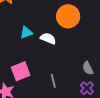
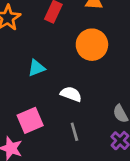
white semicircle: (48, 38) -> (71, 94), moved

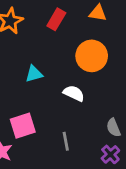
white semicircle: (71, 94) -> (74, 93), moved

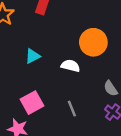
orange circle: (92, 56) -> (93, 42), moved

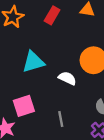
cyan triangle: (33, 56) -> (33, 62), size x1.5

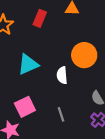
white semicircle: (67, 78) -> (62, 75), turned -112

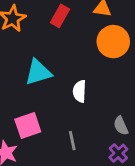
orange circle: (84, 55) -> (113, 42), moved

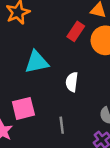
red rectangle: (60, 16) -> (76, 31), moved

